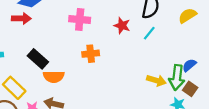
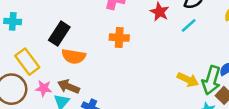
black rectangle: (38, 59) -> (59, 34), turned 72

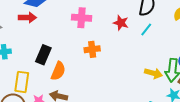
orange semicircle: (74, 56) -> (58, 71), turned -66
yellow rectangle: (27, 62) -> (22, 82), turned 55

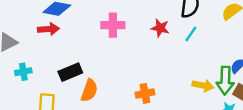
orange cross: (92, 49) -> (145, 93), moved
black rectangle: (43, 55) -> (70, 72), turned 48

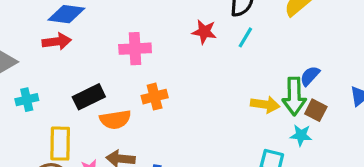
pink cross: (113, 25) -> (135, 49), moved
orange semicircle: (89, 90) -> (115, 120), turned 65
orange cross: (145, 93) -> (155, 97), moved

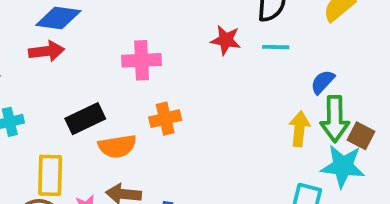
cyan line: (245, 37) -> (276, 47), turned 60
blue semicircle: (310, 76) -> (323, 82), moved
yellow arrow: (265, 105) -> (299, 129), turned -92
cyan star: (301, 135) -> (343, 166), size x1.6

